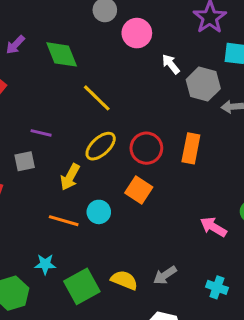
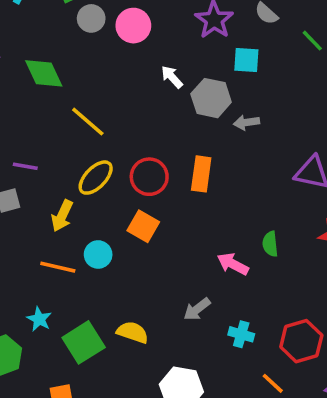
pink circle: (137, 33) -> (133, 26), moved
cyan star: (45, 264) -> (39, 319), turned 30
gray arrow: (165, 275) -> (197, 309), moved

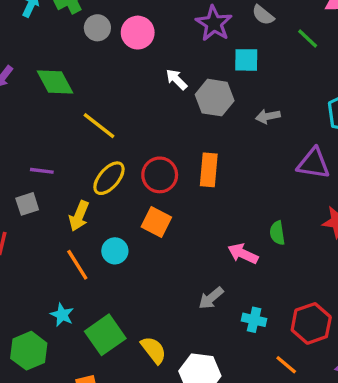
gray arrow: (247, 122) -> (268, 116), moved
orange line: (58, 267) -> (77, 265), turned 48
yellow semicircle: (133, 332) -> (154, 350), moved, turned 36

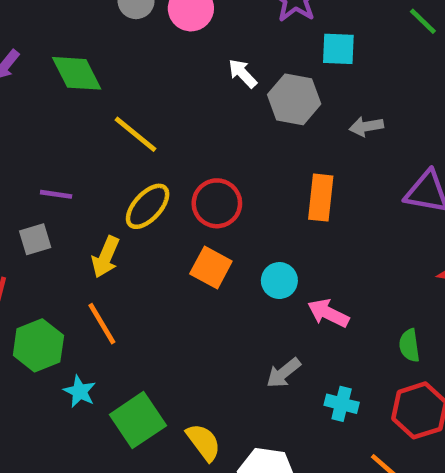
orange rectangle: (209, 170) -> (321, 198), moved
green semicircle: (277, 233) -> (409, 345), moved
cyan circle: (115, 251) -> (279, 281), moved
green hexagon: (29, 351) -> (38, 345), moved

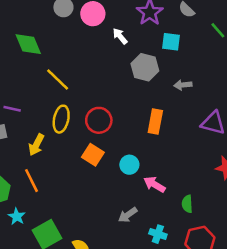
white arrow: (243, 73) -> (120, 36), moved
yellow ellipse: (148, 206) -> (61, 119), turned -35
green semicircle: (409, 345) -> (187, 204), moved

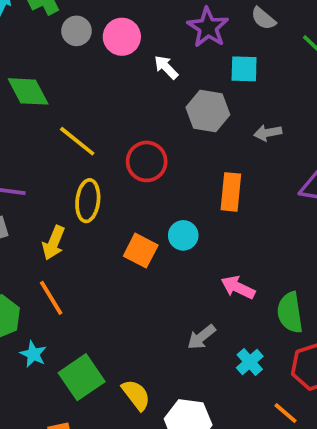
red circle: (99, 120) -> (147, 161), moved
cyan circle: (129, 165) -> (183, 235), moved
green semicircle: (187, 204) -> (290, 313), size x1.5
cyan cross: (158, 234) -> (250, 362), turned 35

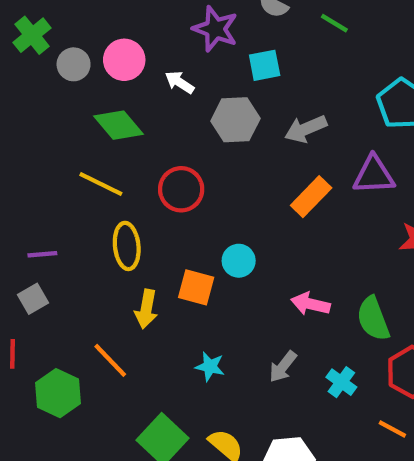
green diamond: (28, 91) -> (118, 125), moved
gray arrow: (268, 133) -> (306, 129), size x1.4
orange rectangle: (231, 192) -> (311, 197), moved, turned 51
yellow arrow: (54, 243) -> (146, 309), moved
cyan star: (33, 354) -> (210, 366), moved

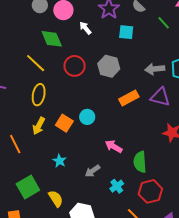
gray hexagon: (235, 120) -> (109, 66), moved
gray arrow: (306, 129) -> (155, 69), moved
red circle: (181, 189) -> (75, 66), moved

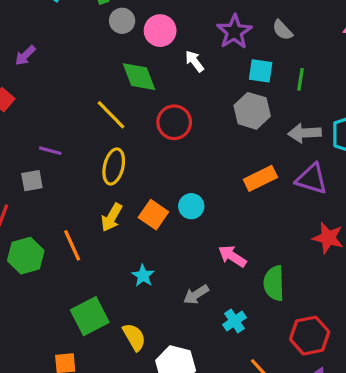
green line: (164, 23) -> (301, 79), moved, turned 48
gray hexagon: (109, 66) -> (252, 111), moved
red hexagon: (150, 191) -> (310, 336), moved

